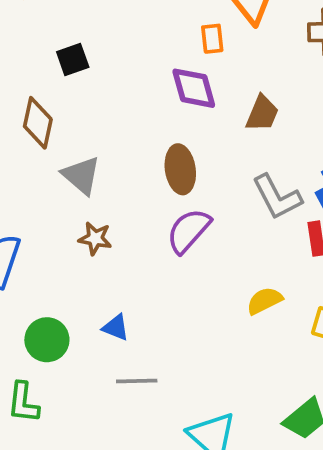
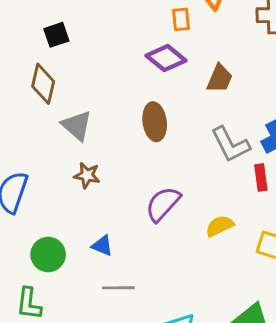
black square: (73, 60) -> (56, 35), moved
purple diamond: (194, 88) -> (166, 58), turned -36
purple semicircle: (188, 231) -> (163, 204), moved

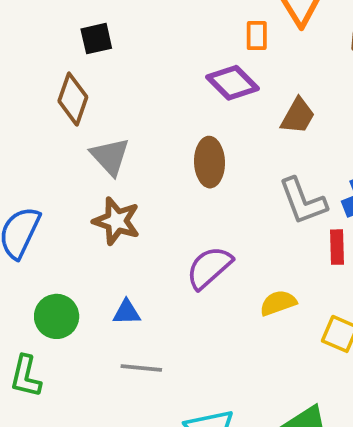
brown star: (87, 175) -> (117, 221), size x1.4
blue triangle: (102, 246) -> (127, 312), turned -30

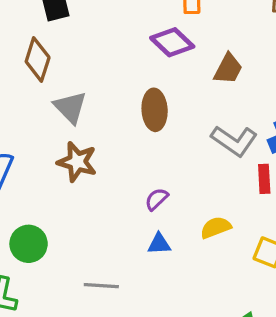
gray L-shape: (303, 201) -> (234, 141), turned -33
purple semicircle: (209, 268) -> (157, 199), size x0.6
blue triangle: (127, 312) -> (159, 244), moved

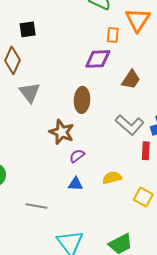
purple diamond: (172, 42) -> (98, 59), turned -52
brown star: (77, 162) -> (62, 132), moved

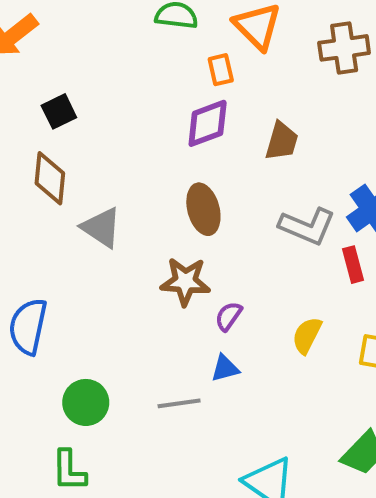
yellow semicircle: (112, 178) -> (307, 335), turned -30
blue triangle: (76, 184) -> (225, 368), moved
gray line: (36, 206) -> (179, 403), moved

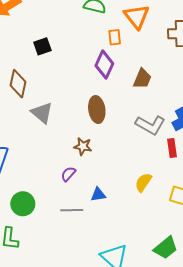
black square: (59, 111) -> (42, 46), moved
purple diamond: (208, 123) -> (104, 65), turned -52
brown star: (185, 281) -> (83, 146), size x0.7
purple semicircle: (229, 316) -> (68, 174), moved

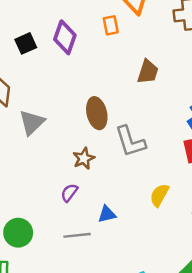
purple diamond: (104, 65) -> (65, 37), moved
gray triangle: (42, 113) -> (32, 122), turned 40
gray L-shape: (150, 125) -> (130, 141), moved, turned 48
brown star: (83, 146) -> (84, 158), turned -30

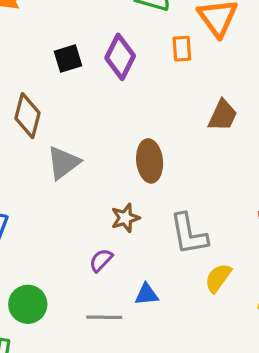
gray L-shape: (130, 141) -> (189, 234), moved

